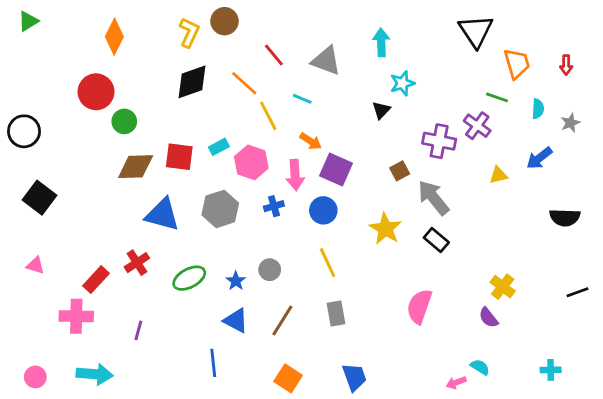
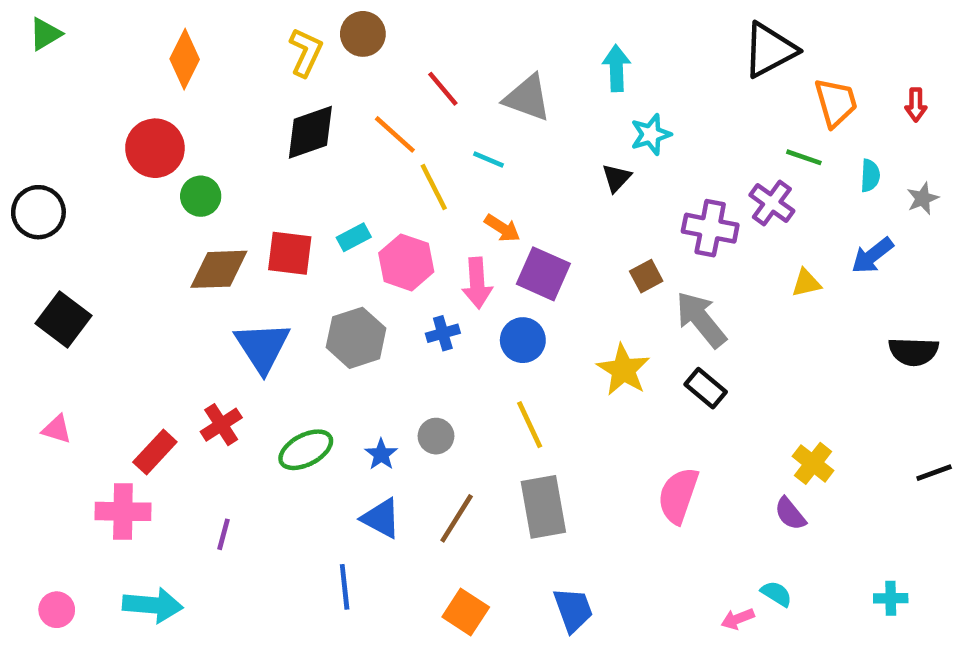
black triangle: (476, 31) -> (770, 50), turned 36
blue triangle: (162, 215) -> (262, 347), turned 42
gray rectangle: (336, 313) -> (543, 507), size x1.5

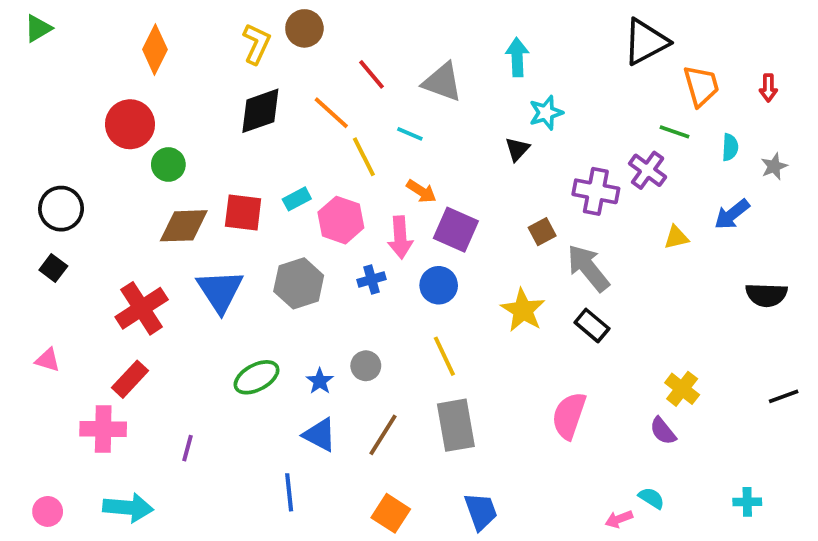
black circle: (38, 212) -> (61, 209), moved
black square: (64, 320) -> (53, 268), size x0.6
red cross: (221, 425) -> (142, 308), moved, size x1.5

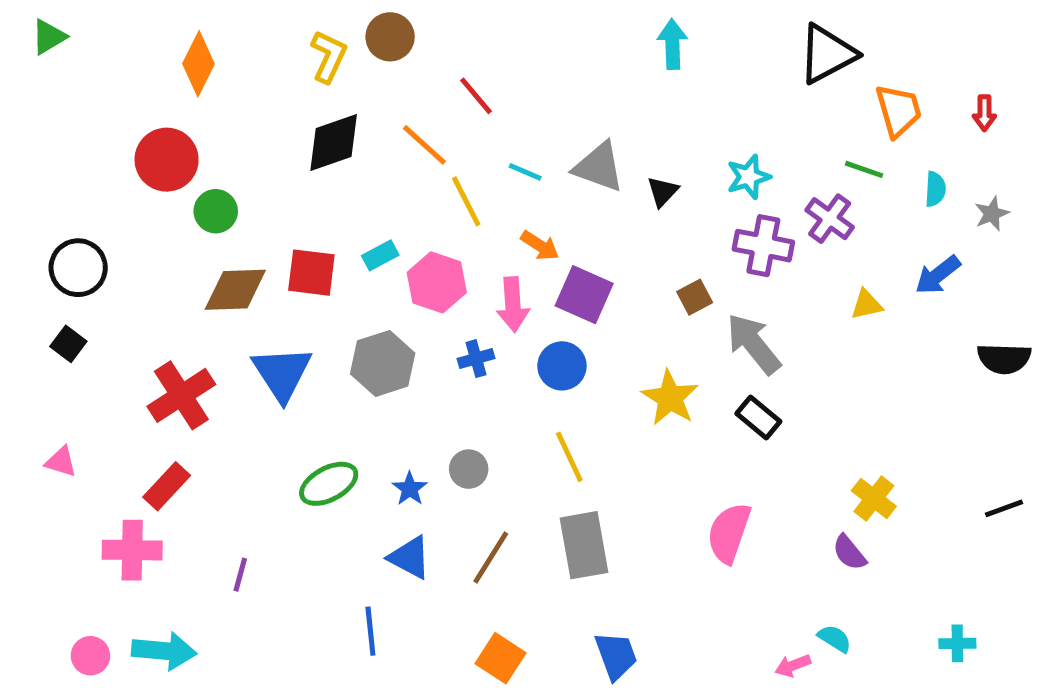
cyan arrow: (517, 57) -> (672, 44), moved
gray triangle: (442, 82) -> (599, 167), moved
cyan star: (546, 113) -> (749, 177), moved
black semicircle: (766, 295) -> (1004, 359), moved
pink circle: (48, 511) -> (90, 656), moved

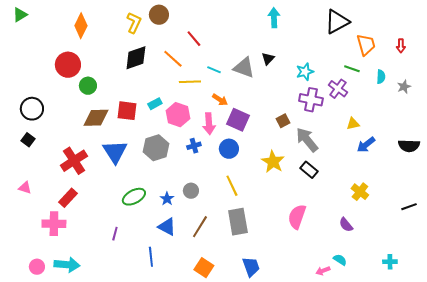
black triangle: (663, 192) -> (268, 59), moved
yellow line: (466, 201) -> (190, 82), turned -65
blue arrow: (938, 275) -> (366, 145), moved
yellow cross: (874, 499) -> (360, 192), moved
purple line: (240, 575) -> (115, 234), moved

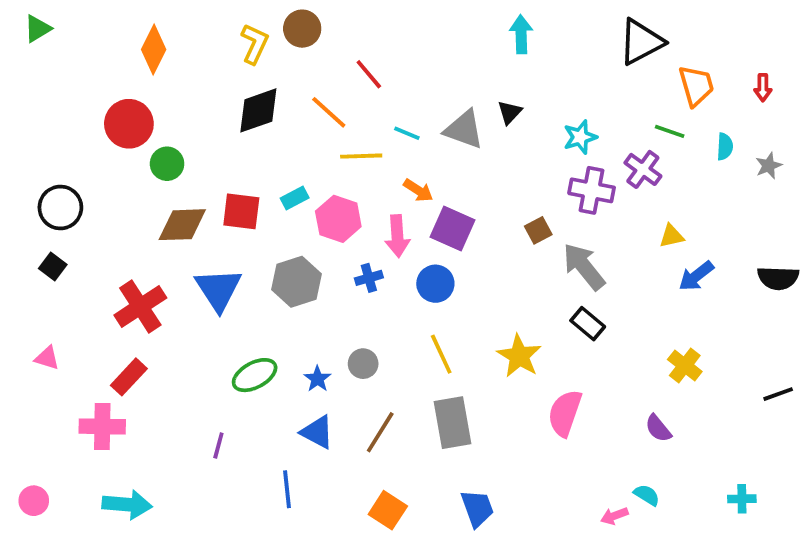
yellow star: (273, 162) -> (519, 356), moved
pink circle: (37, 267) -> (34, 501), moved

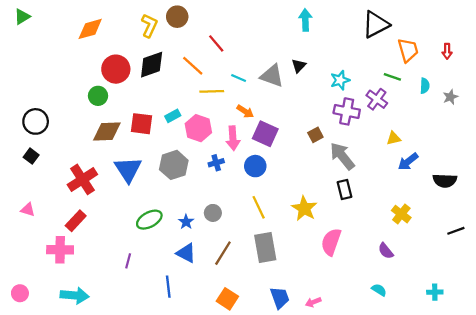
orange diamond: (154, 50) -> (90, 29), turned 48
red circle: (129, 124) -> (116, 69), moved
black semicircle: (778, 278) -> (445, 181), moved
black rectangle: (588, 324) -> (344, 190), turned 36
pink arrow: (614, 516) -> (313, 302), moved

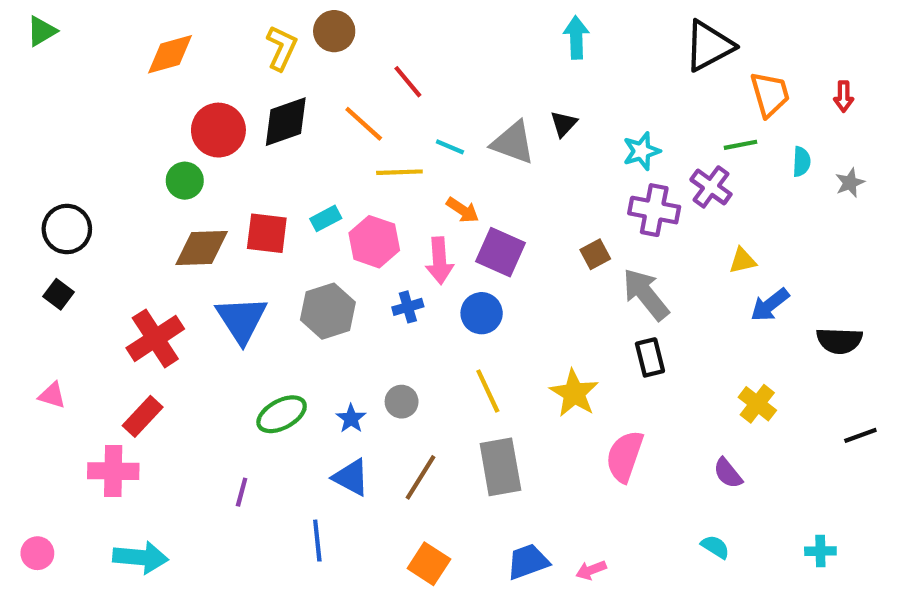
green line: (392, 77) -> (740, 145), turned -30
blue trapezoid: (280, 298) -> (528, 562), turned -90

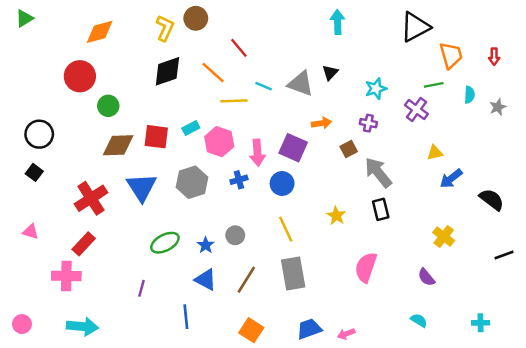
red circle: (218, 130) -> (80, 76), moved
orange arrow: (463, 210) -> (322, 123), moved, turned -42
purple cross: (654, 210) -> (368, 123), moved, size x0.6
black semicircle: (839, 341) -> (492, 200), turned -145
yellow star: (574, 393) -> (336, 216), moved, size x0.7

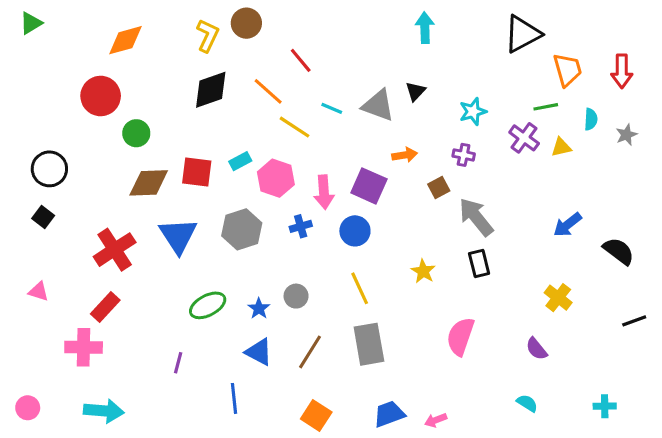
red arrow: (494, 57) -> (622, 71), size x1.5
yellow line: (234, 101) -> (294, 127), turned 35
yellow triangle: (435, 153) -> (561, 147), moved

